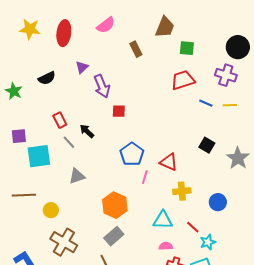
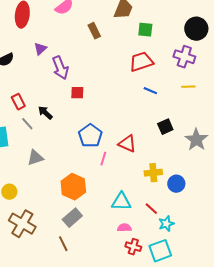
blue line: (206, 103) -> (150, 91), moved
black square: (207, 145) -> (165, 127), turned 35
yellow cross: (182, 191) -> (153, 173), moved

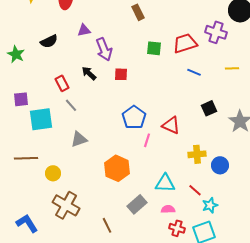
green square: (145, 30) -> (154, 48), moved
purple triangle: (40, 49) -> (84, 30), turned 32
purple cross: (184, 57) -> (216, 32), moved
black arrow: (45, 113) -> (89, 73), moved
gray rectangle: (72, 218) -> (137, 204), moved

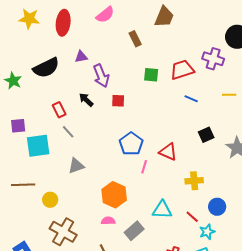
black semicircle: (49, 41) -> (46, 68), size x1.5
blue circle: (220, 165) -> (217, 207), moved
pink semicircle: (168, 209) -> (108, 221), moved

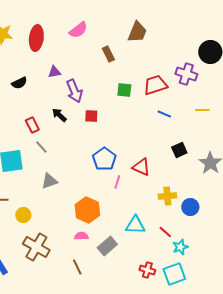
black semicircle: (46, 68) -> (19, 83), size x0.6
blue circle: (217, 207) -> (190, 207), moved

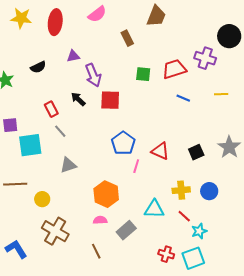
red square: (91, 116) -> (110, 100), size x1.5
black square: (179, 150) -> (196, 152), moved
yellow cross: (167, 196) -> (181, 190), moved

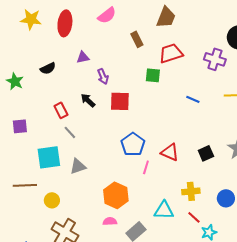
red trapezoid: (174, 69) -> (171, 53), moved
purple arrow: (93, 75) -> (103, 76), size x0.7
cyan square: (30, 145) -> (49, 157), moved
blue circle: (209, 191) -> (226, 198), moved

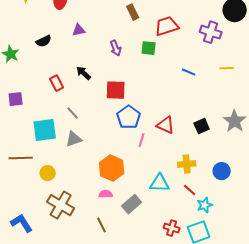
purple arrow: (103, 76) -> (116, 48), moved
red square: (120, 101) -> (116, 90), moved
gray line: (70, 132) -> (73, 113), moved

